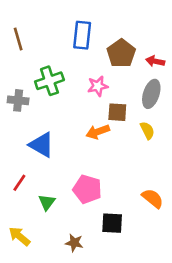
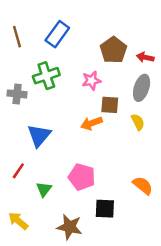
blue rectangle: (82, 35) -> (57, 34), moved, turned 30
blue triangle: (42, 145) -> (39, 135), turned 40
brown star: (74, 243) -> (70, 227), size x1.5

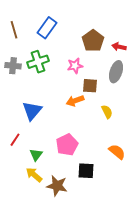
gray cross: (17, 94) -> (13, 66), moved
yellow semicircle: (138, 122) -> (107, 112), moved
pink pentagon: (82, 177) -> (67, 145), turned 30
yellow arrow: (18, 221) -> (34, 175), moved

